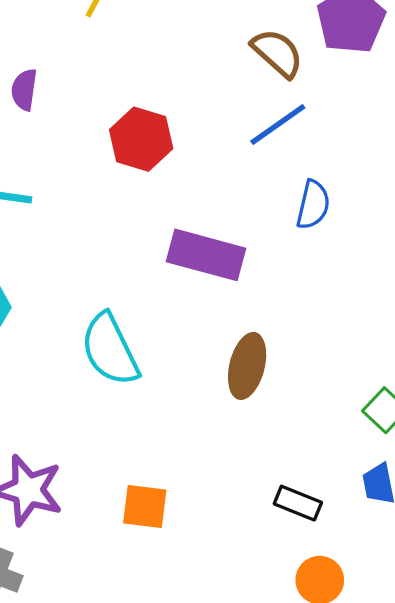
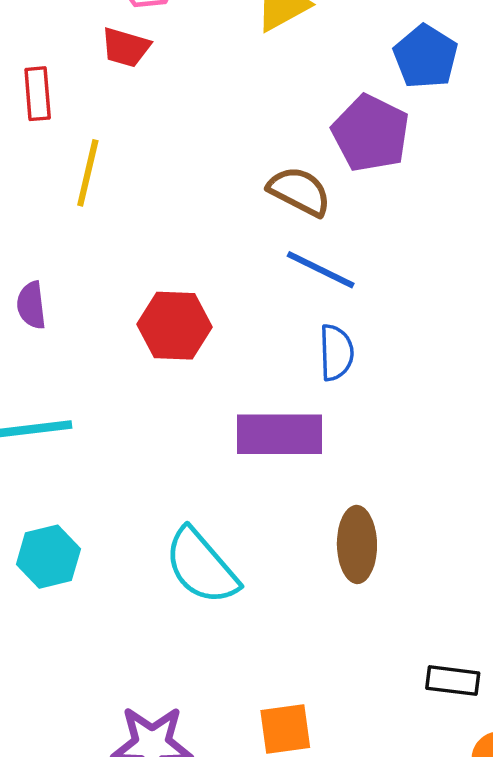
blue line: (278, 124) -> (321, 270), turned 76
blue semicircle: (313, 205) -> (336, 353), moved

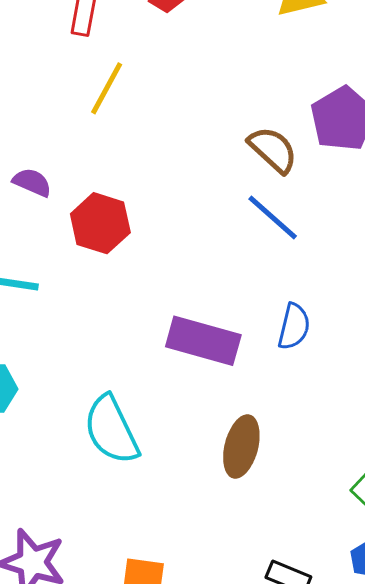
purple semicircle: (31, 305) -> (32, 182), turned 105
red hexagon: (174, 326) -> (100, 223), moved
blue semicircle: (336, 353) -> (294, 327), moved

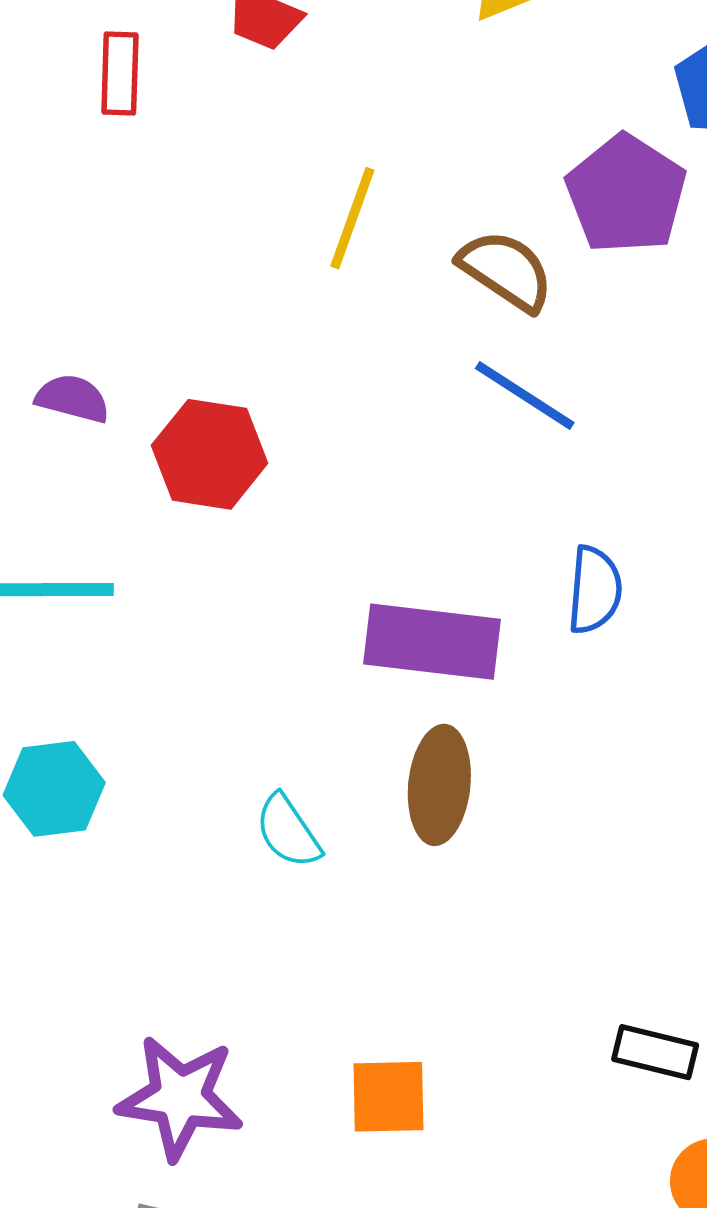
yellow line: (107, 88) -> (352, 218), moved
cyan semicircle: (111, 430) -> (288, 831), size x0.6
brown ellipse: (241, 446) -> (439, 785), moved

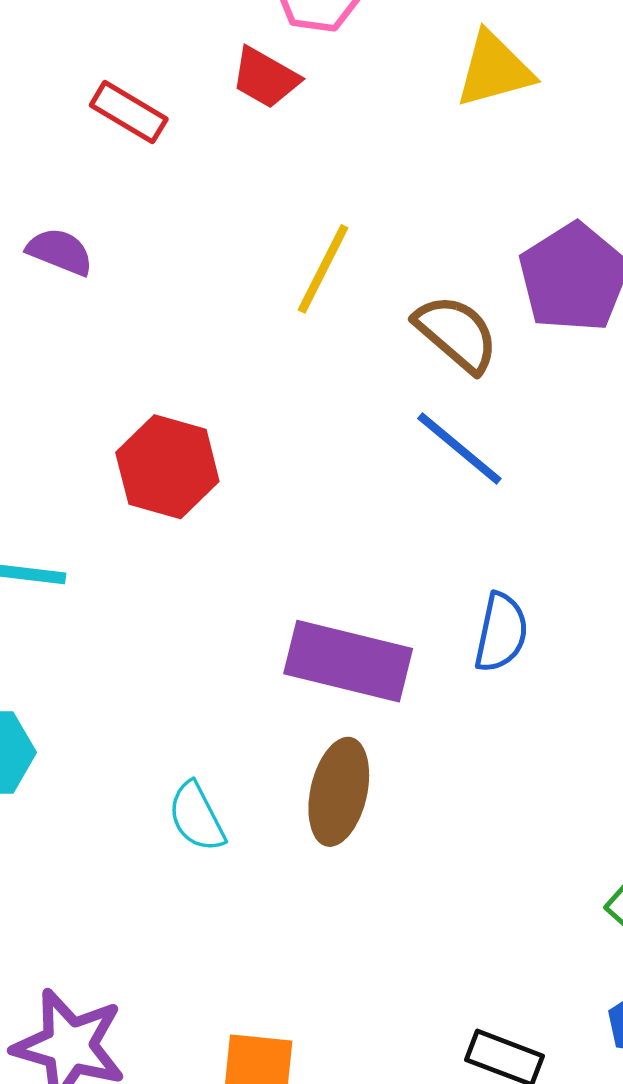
red rectangle: (120, 74) -> (129, 112), turned -68
purple semicircle: (73, 398) -> (60, 252), moved

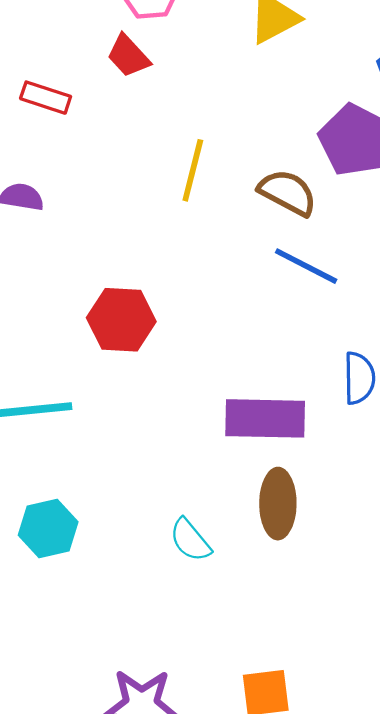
red trapezoid: (265, 78) -> (128, 56), turned 30

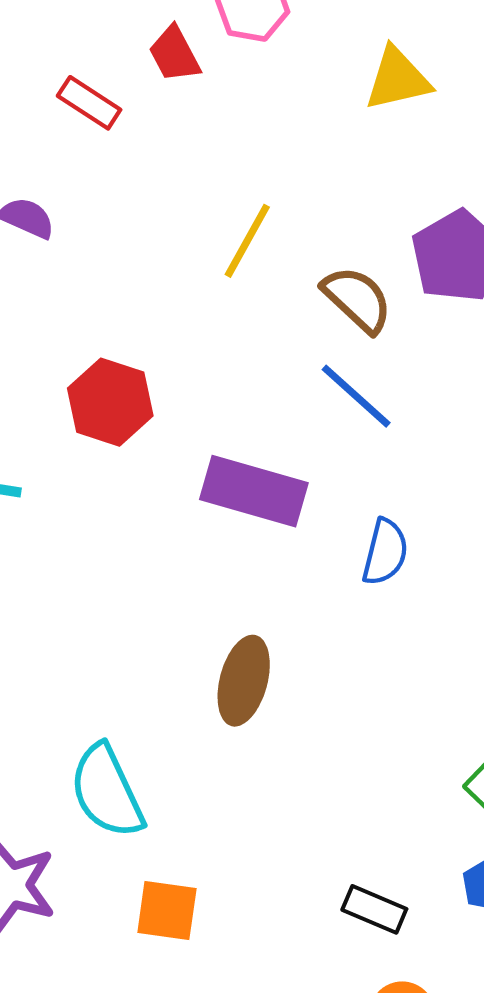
red trapezoid: (128, 56) -> (174, 54), moved
purple rectangle: (265, 418) -> (254, 491), moved
cyan semicircle: (190, 540) -> (107, 791), moved, size x1.6

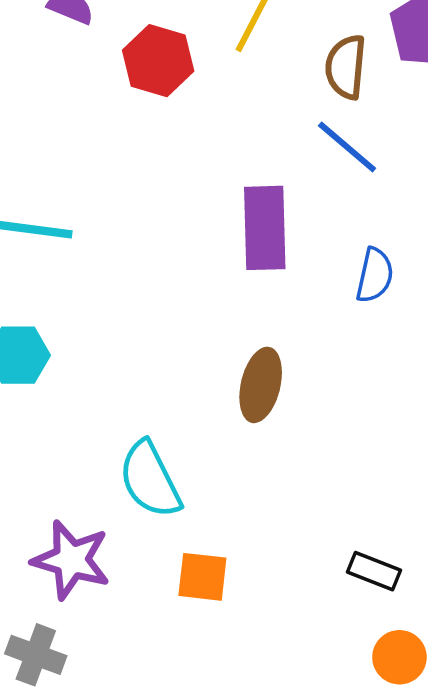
brown semicircle: (357, 299) -> (346, 67), turned -126
red hexagon: (110, 402) -> (158, 61), moved
purple rectangle: (254, 491) -> (265, 228), turned 74

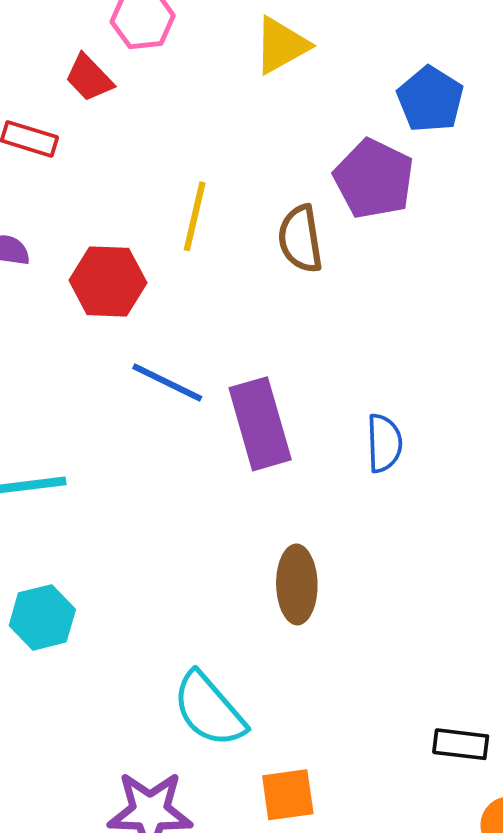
blue line: (347, 147) -> (167, 382), moved

